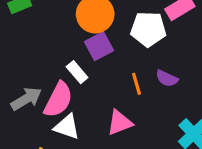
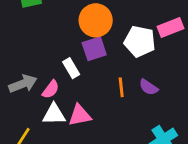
pink semicircle: (58, 100) -> (51, 89), size x0.6
pink triangle: (120, 123) -> (80, 115), moved
white triangle: (67, 127) -> (54, 114), turned -30

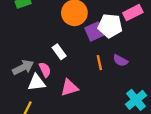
purple square: (94, 49) -> (94, 32), moved
pink semicircle: (51, 89) -> (45, 70), turned -56
white triangle: (54, 114) -> (37, 83), moved

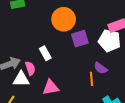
white pentagon: (110, 26) -> (109, 41), moved
orange line: (99, 63) -> (91, 79), moved

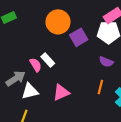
pink semicircle: (30, 68) -> (36, 65), moved
orange line: (91, 79) -> (100, 87), moved, turned 32

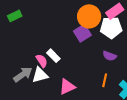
orange circle: (58, 22) -> (89, 16), moved
white triangle: (30, 91) -> (40, 75), moved

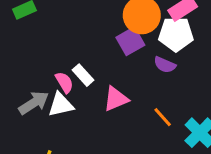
purple semicircle: (110, 56) -> (165, 65), moved
orange line: (105, 80) -> (163, 117), turned -56
pink triangle: (67, 87) -> (116, 99), moved

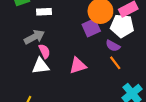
white rectangle: (83, 75) -> (44, 12), moved, turned -56
gray arrow: (34, 103) -> (34, 37), moved
orange line: (163, 117) -> (115, 63), moved

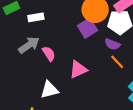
pink semicircle: (44, 51) -> (49, 54), moved
white triangle: (41, 66) -> (49, 90), moved

